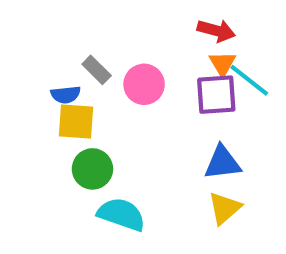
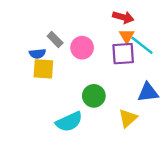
blue triangle: (222, 163) -> (148, 92), moved
green circle: (92, 169) -> (94, 96), moved
cyan semicircle: (121, 214) -> (69, 122), turned 136

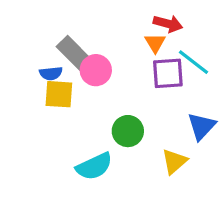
orange triangle: (127, 36) -> (155, 43), moved
gray rectangle: (55, 39) -> (75, 54), size x1.6
pink circle: (82, 48) -> (96, 70), moved
blue triangle: (148, 92) -> (202, 126), turned -40

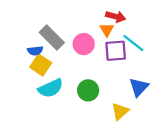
pink circle: (96, 70) -> (84, 44), moved
yellow square: (59, 94) -> (41, 65), turned 30
cyan semicircle: (94, 166) -> (51, 88), moved

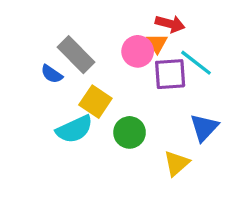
pink circle: (84, 44) -> (138, 51), moved
blue semicircle: (35, 51) -> (52, 74), turned 40
yellow square: (41, 65) -> (95, 102), moved

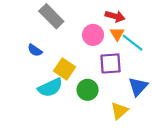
orange triangle: (157, 43) -> (117, 34), moved
gray rectangle: (76, 55) -> (51, 16), moved
purple square: (170, 74) -> (111, 63), moved

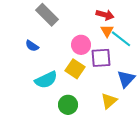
pink circle: (93, 35) -> (81, 45), moved
yellow square: (64, 69) -> (75, 69), moved
green circle: (88, 90) -> (68, 105), moved

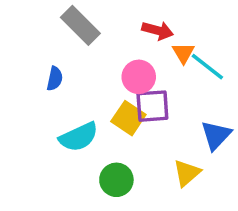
red arrow: (105, 15) -> (158, 31), moved
blue semicircle: (32, 46) -> (55, 79), turned -112
purple square: (101, 58) -> (152, 106), moved

